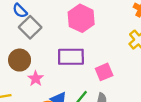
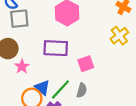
gray square: (30, 27) -> (19, 19), turned 36

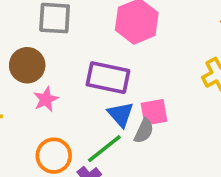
blue triangle: (42, 88) -> (121, 114), moved
gray semicircle: (82, 90) -> (144, 131), moved

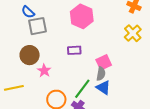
purple rectangle: (108, 78) -> (74, 50), size x0.6
blue triangle: (121, 114) -> (103, 88), moved

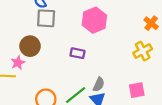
pink square: (104, 62) -> (137, 90), moved
pink star: (44, 71) -> (18, 63), moved

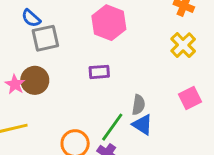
pink star: (18, 63) -> (15, 84), moved

